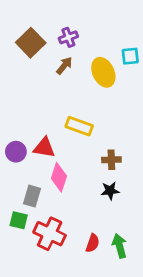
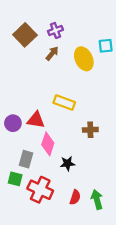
black star: (110, 191) -> (67, 164), moved

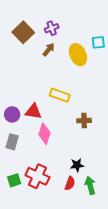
gray rectangle: (26, 159) -> (12, 142), moved
black star: (67, 164) -> (77, 165), moved
green square: (15, 179) -> (14, 180), moved, turned -32

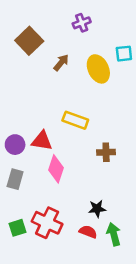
purple cross: (52, 28) -> (82, 23), moved
red semicircle: (70, 183) -> (88, 232), turned -88

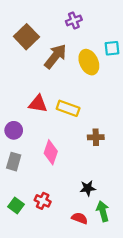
brown arrow: (61, 63) -> (55, 56), size x1.6
red triangle: (42, 141) -> (38, 104), moved
red cross: (47, 223) -> (43, 201), size x0.6
green square: (18, 228) -> (16, 205), turned -35
red semicircle: (88, 232) -> (80, 218), moved

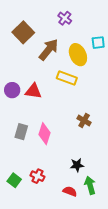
purple cross: (74, 20) -> (65, 18), turned -32
yellow rectangle: (68, 108) -> (67, 78), moved
purple circle: (14, 130) -> (12, 90), moved
brown cross: (96, 137) -> (84, 120), turned 32
gray rectangle: (14, 162) -> (21, 132), moved

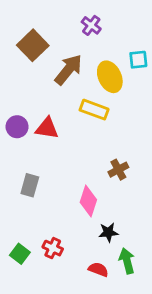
brown cross: (84, 120) -> (118, 170), turned 32
pink diamond: (45, 134) -> (88, 201), moved

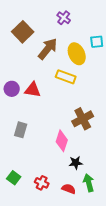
brown cross: (118, 170) -> (83, 119), size x1.5
red cross: (53, 248) -> (42, 183), moved

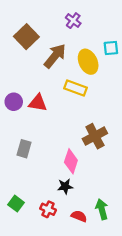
black star: (76, 163) -> (65, 186), moved

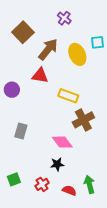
yellow rectangle: (75, 88) -> (68, 96), moved
red triangle: (38, 103) -> (40, 76), moved
pink diamond: (71, 161) -> (62, 142), turned -55
green square: (16, 204) -> (14, 179), turned 32
red cross: (48, 209) -> (42, 184), turned 32

